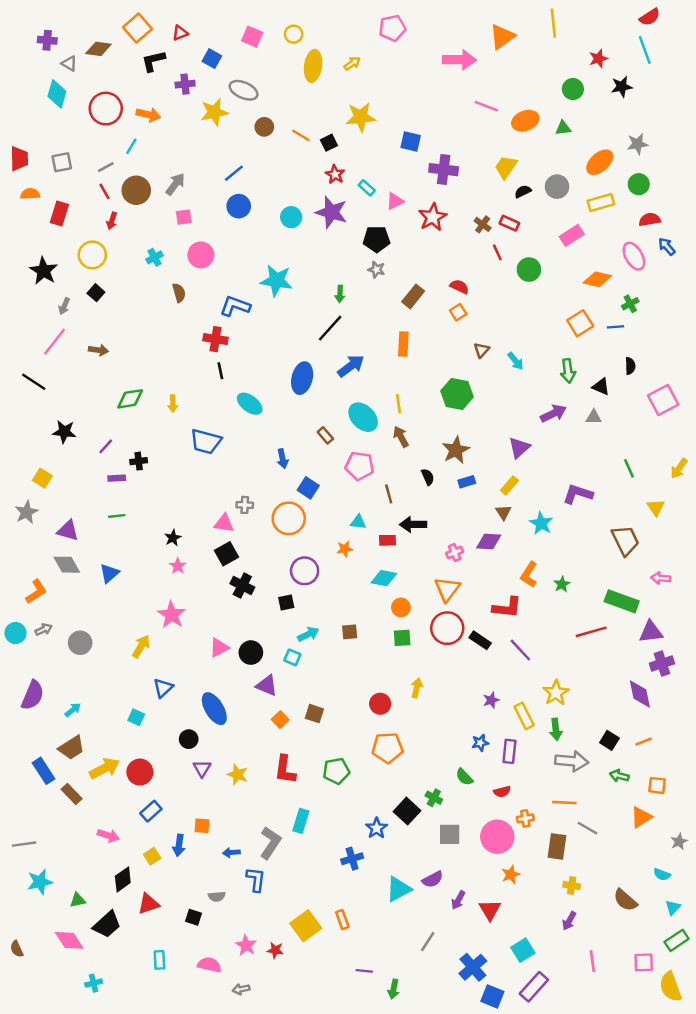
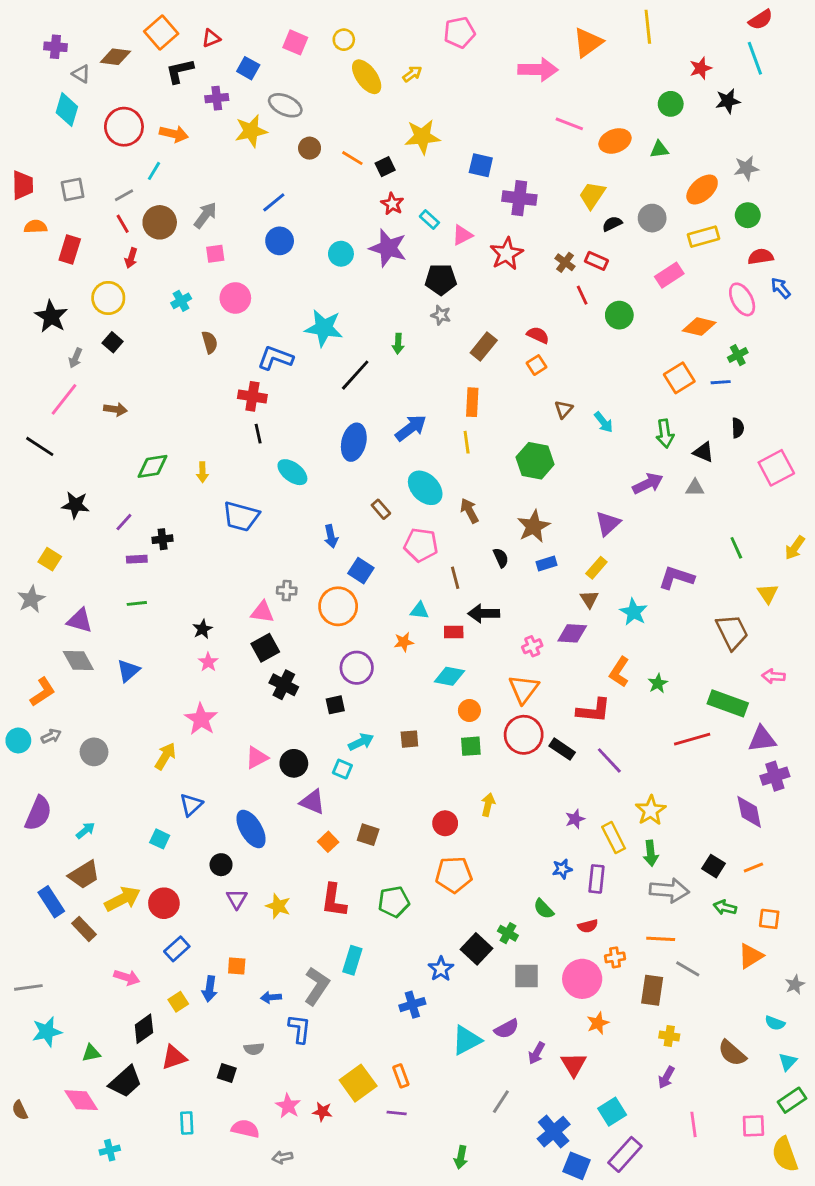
yellow ellipse: (313, 66) -> (367, 77), turned -44
black line: (330, 328) -> (355, 375), moved
yellow line: (398, 404) -> (467, 442), moved
purple line: (364, 971) -> (397, 1113), moved

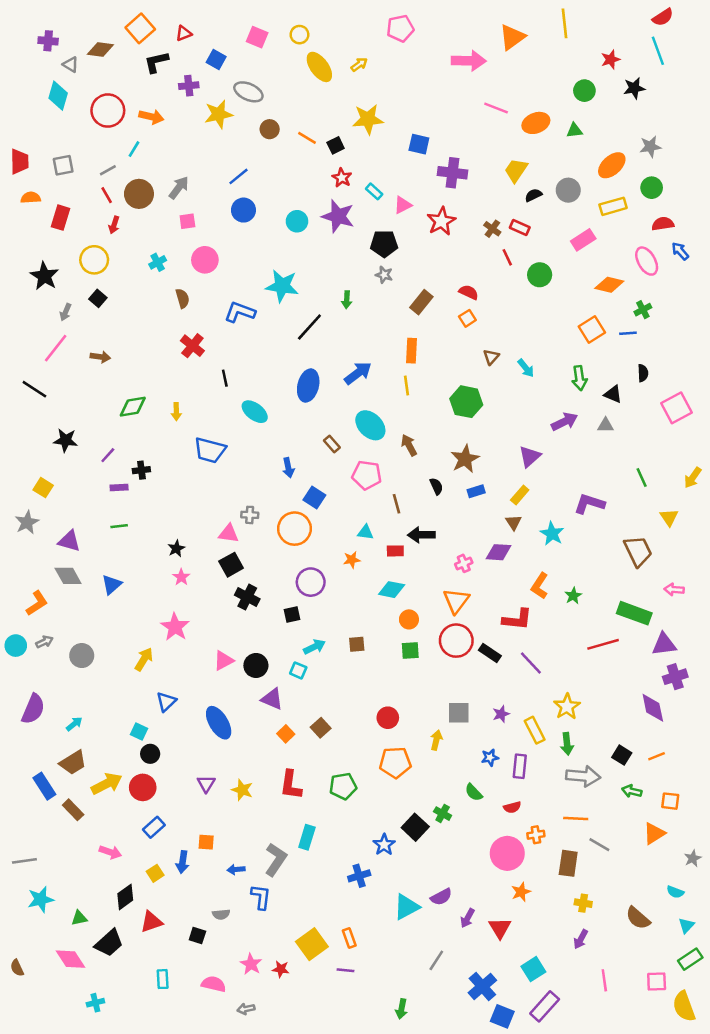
red cross: (252, 396) -> (192, 346), moved, turned 30
yellow arrow: (488, 805) -> (436, 740), moved
brown square: (368, 835) -> (321, 728), turned 30
black circle: (221, 865) -> (150, 754), moved
gray square: (527, 976) -> (459, 713), moved

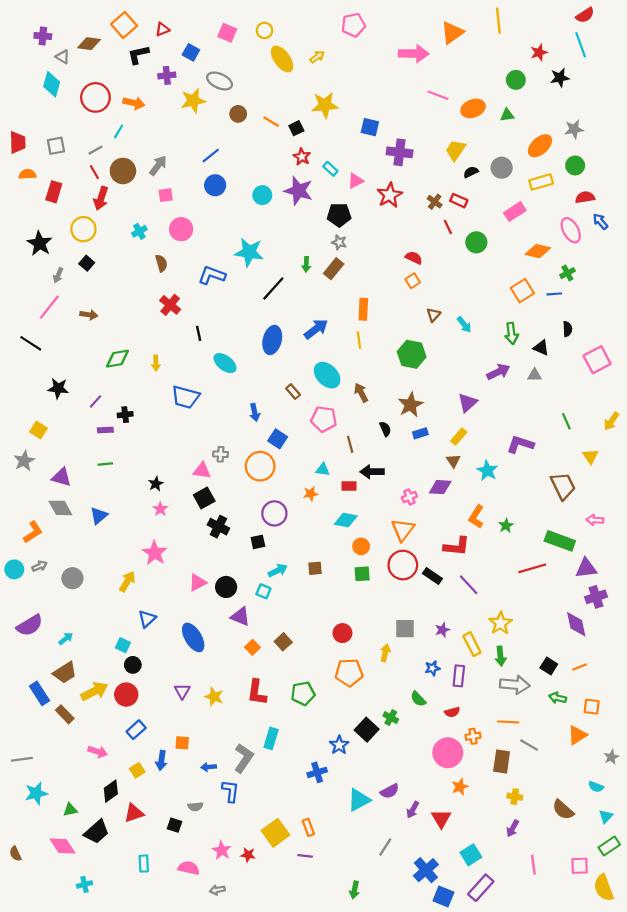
red arrow: (114, 225) -> (101, 198), size x1.5
brown rectangle: (421, 302) -> (334, 269), moved
purple semicircle: (33, 709) -> (30, 625), turned 36

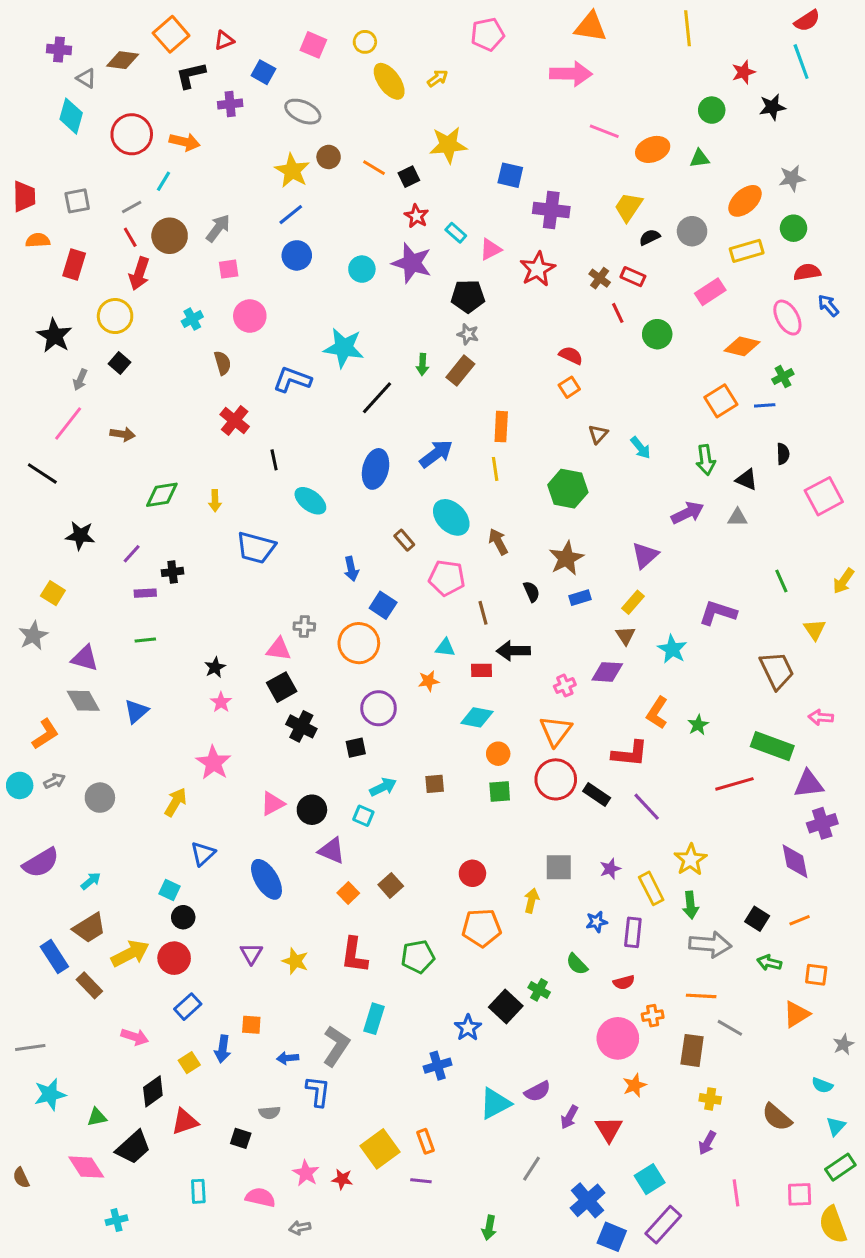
orange triangle: (452, 33) -> (591, 27), moved, turned 45
yellow star: (193, 101) -> (292, 171), moved, turned -30

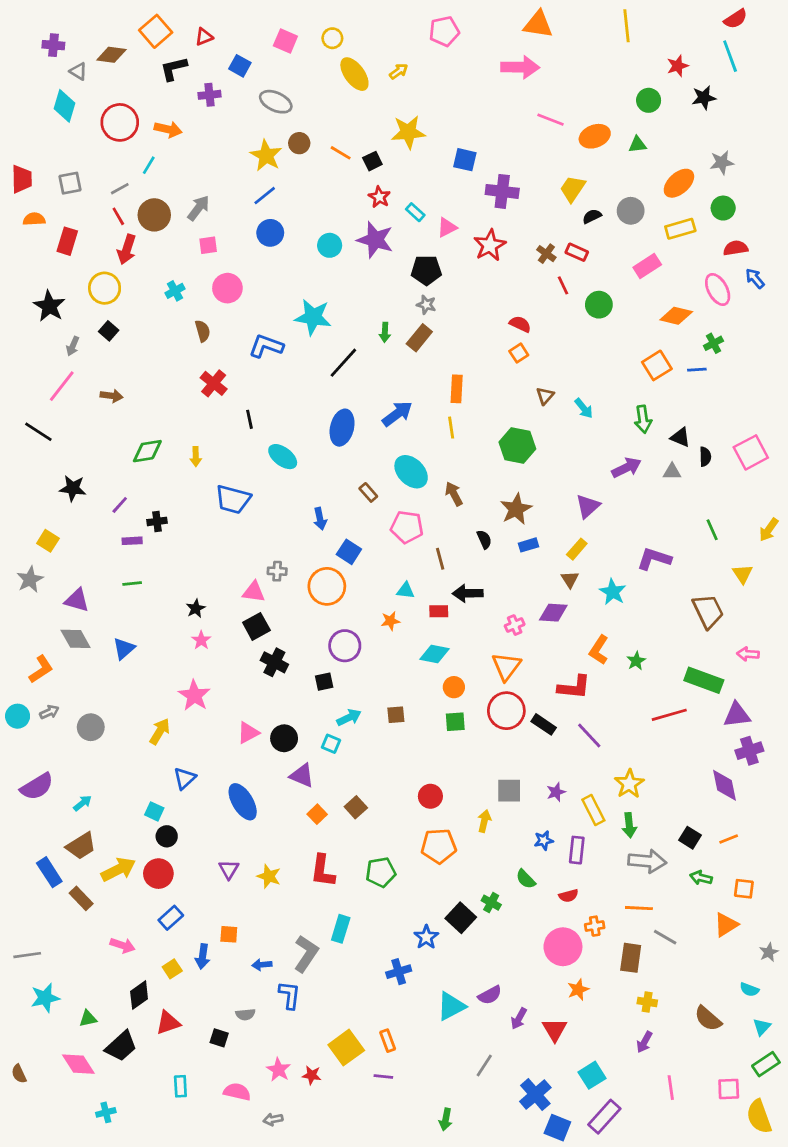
black semicircle: (783, 454) -> (705, 457), moved

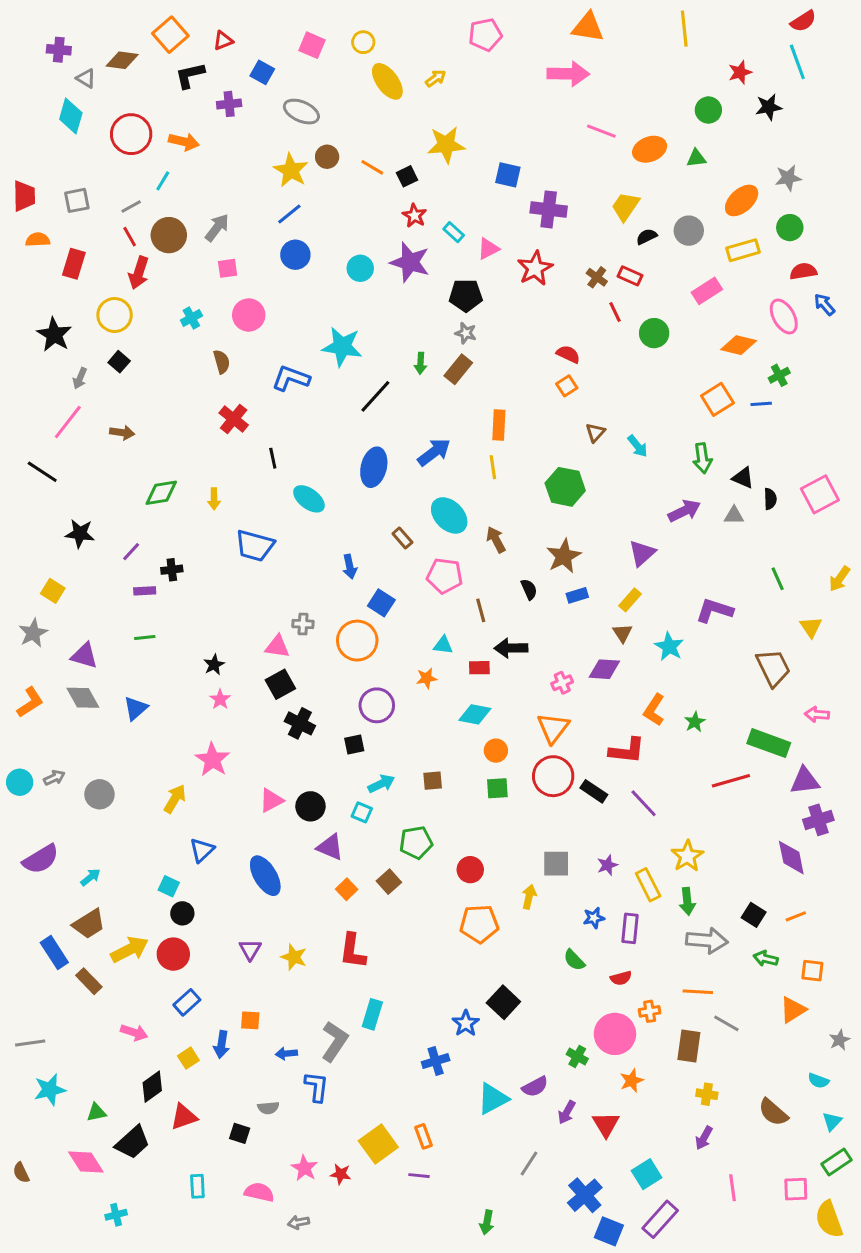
orange L-shape: (41, 669) -> (30, 702), moved
green pentagon: (381, 872) -> (416, 843), moved
green cross: (491, 903) -> (577, 1057), moved

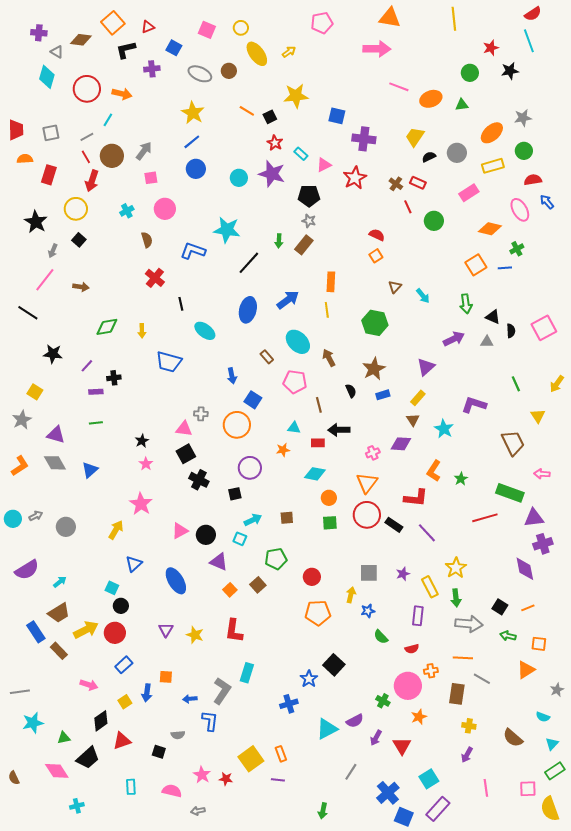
brown circle: (327, 157) -> (229, 71), moved
blue star: (594, 918) -> (368, 611), moved

